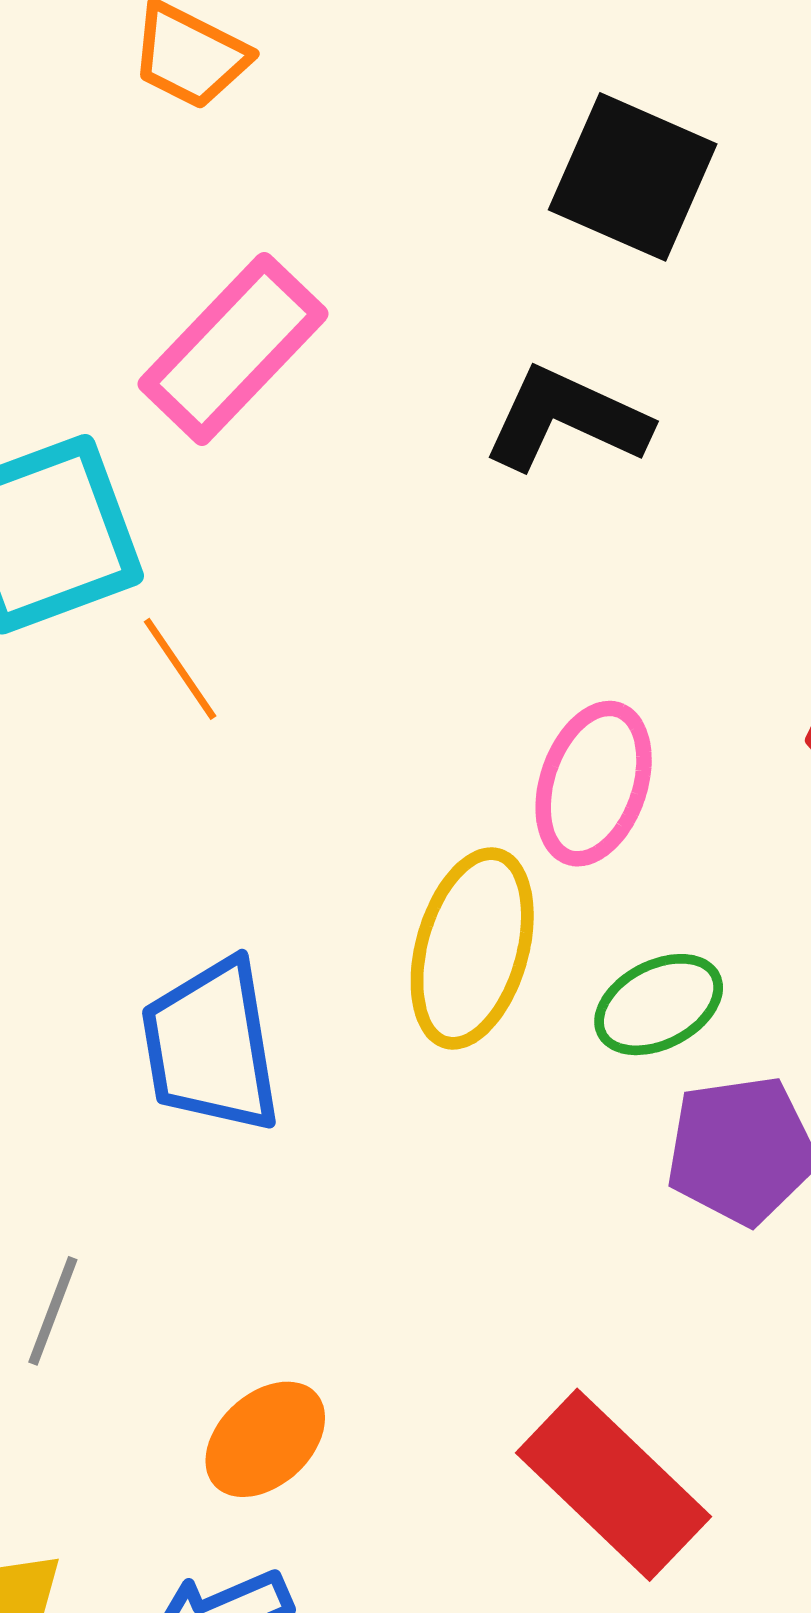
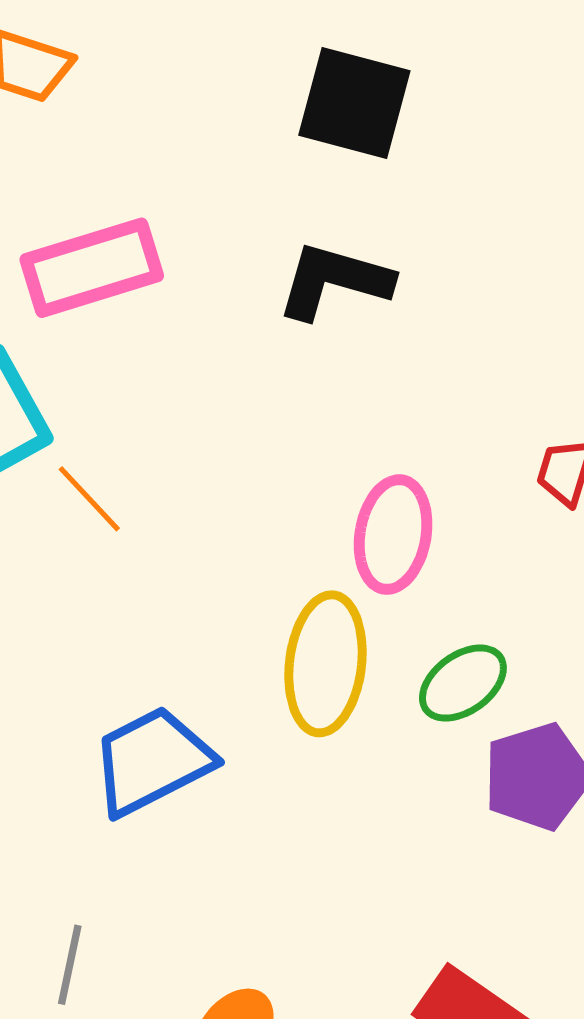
pink rectangle: (233, 349) -> (92, 268), turned 38
blue trapezoid: (211, 1046) -> (152, 761), turned 81

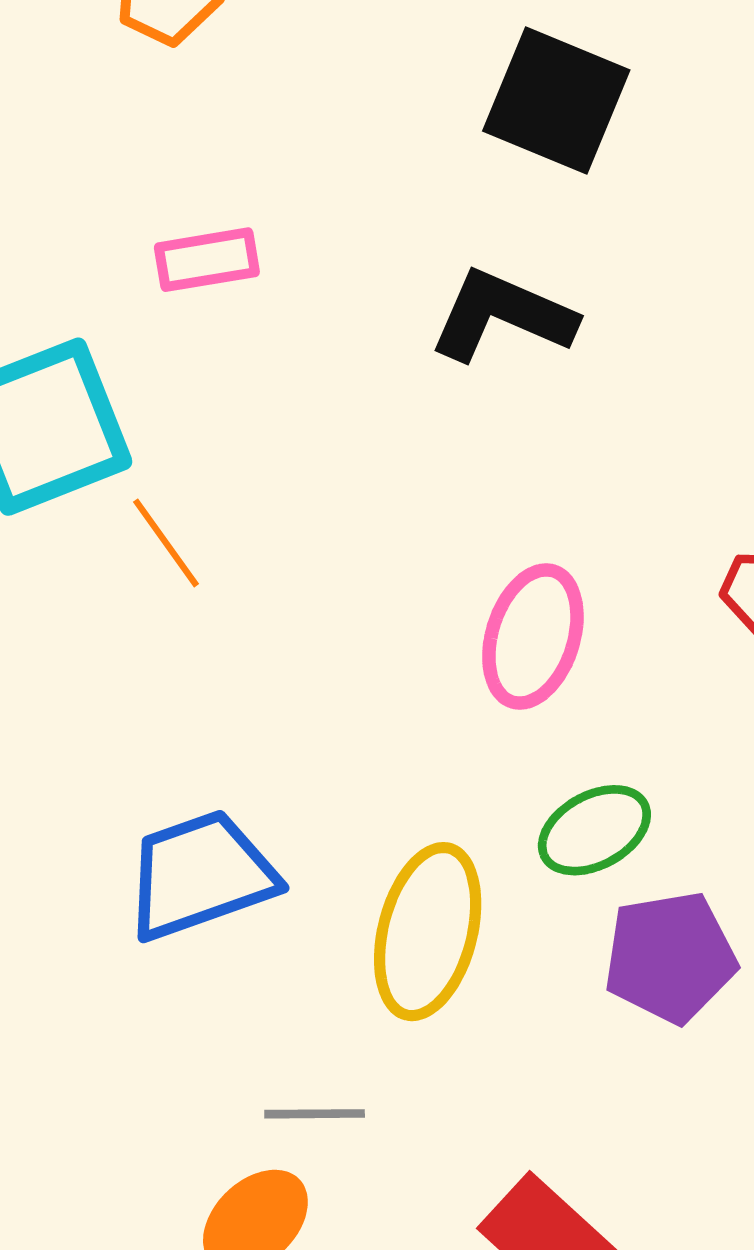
pink rectangle: (92, 268) -> (207, 260), size x0.6
yellow ellipse: (325, 664) -> (428, 932), moved
gray line: (70, 965) -> (315, 1114), moved, turned 70

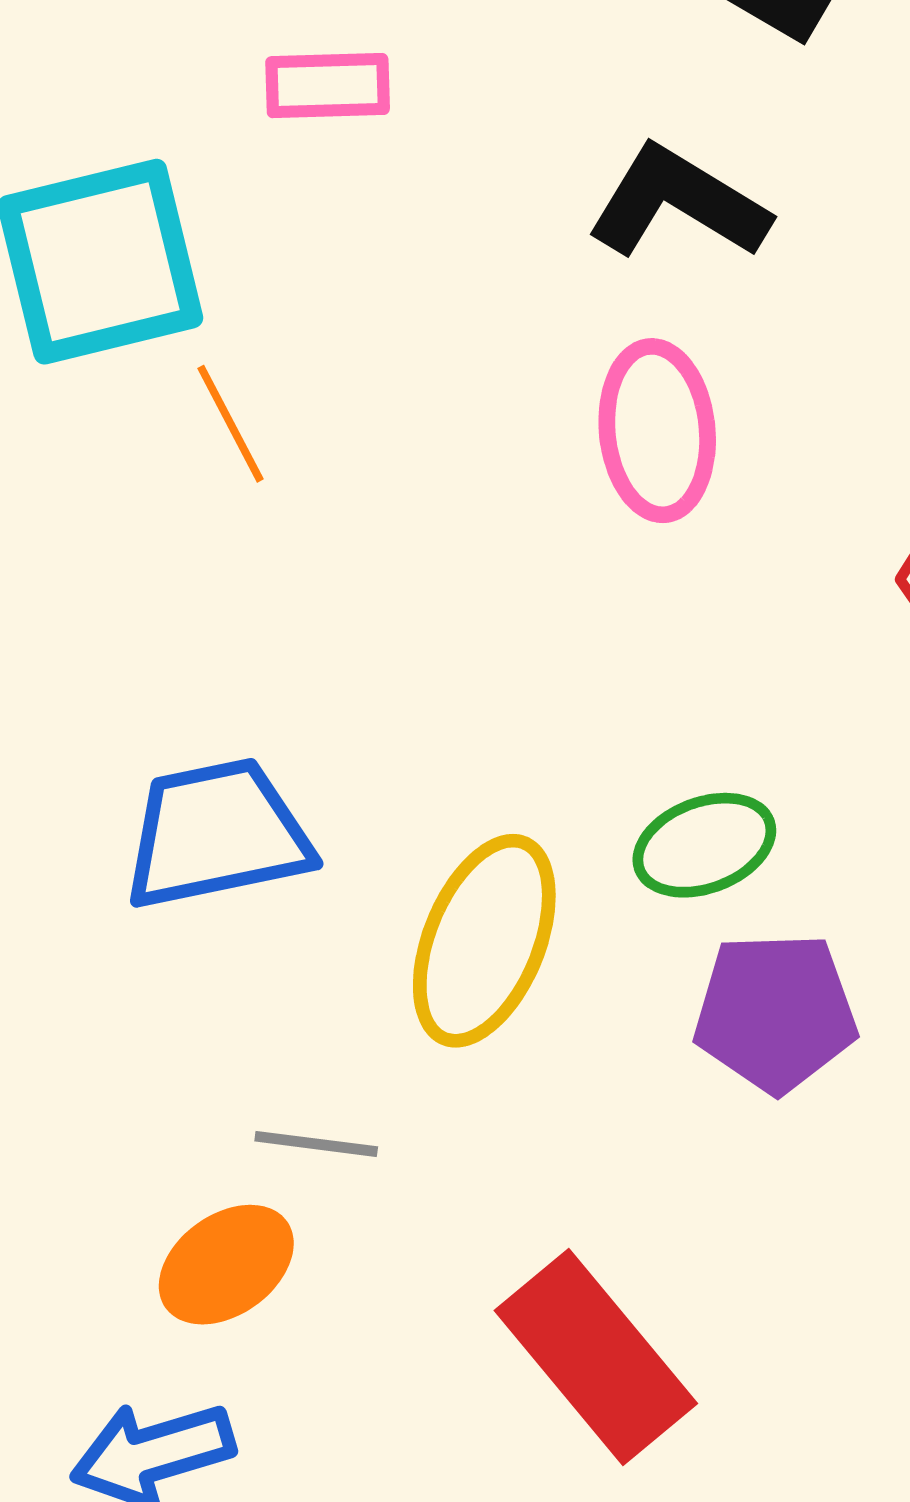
pink ellipse: (533, 637) -> (657, 431), moved, turned -31

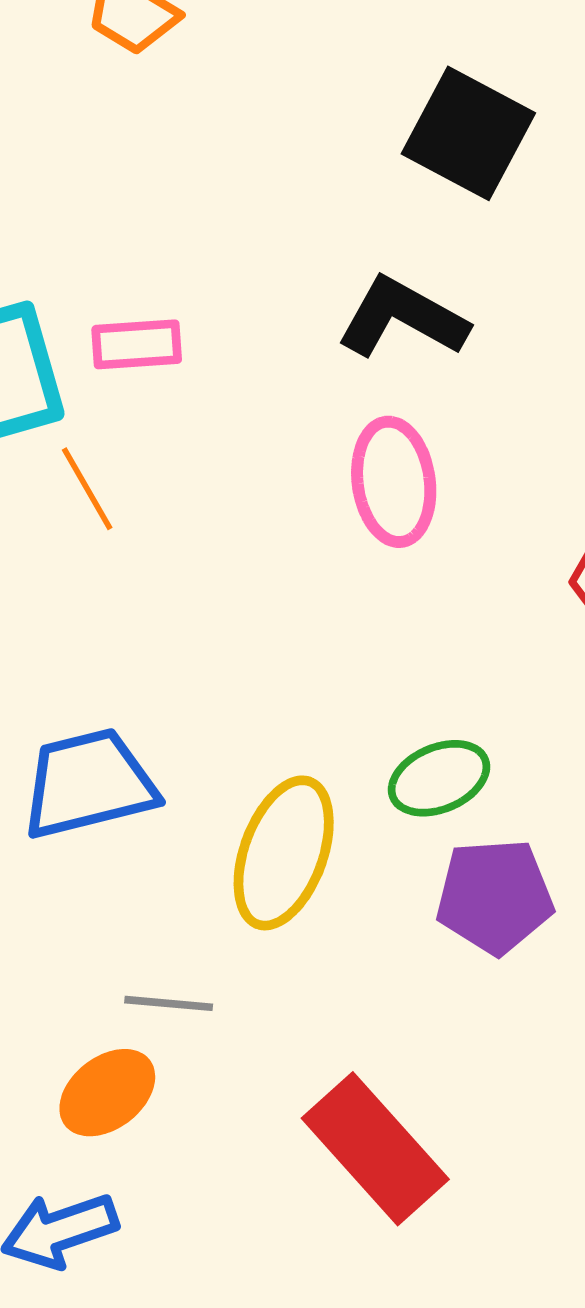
pink rectangle: (328, 86) -> (137, 344), moved

